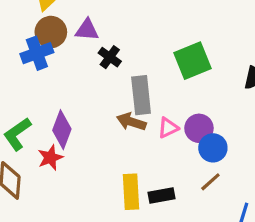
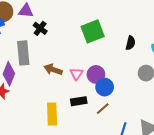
gray rectangle: (141, 95) -> (23, 53), moved
pink triangle: (168, 128) -> (76, 74), turned -32
black rectangle: (162, 195) -> (79, 101), moved

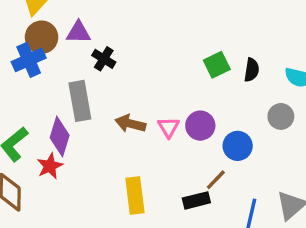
green square: (93, 31) -> (217, 65), moved, size x0.7
blue circle: (105, 87) -> (238, 146), moved
black rectangle: (79, 101) -> (196, 200), moved

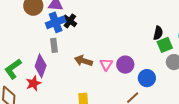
blue cross: (29, 60) -> (56, 22), moved
green square: (217, 65) -> (165, 45), moved
gray rectangle: (80, 101) -> (54, 45), size x0.6

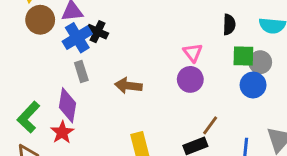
green square: (165, 45) -> (243, 56), moved, turned 35
pink triangle: (106, 64) -> (193, 53), moved
blue circle: (147, 78) -> (253, 85), moved

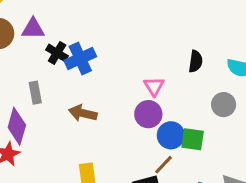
blue cross: (77, 38) -> (80, 59), moved
green square: (243, 56) -> (193, 139), moved
blue circle: (253, 85) -> (171, 135), moved

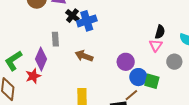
pink triangle: (154, 86) -> (156, 45), moved

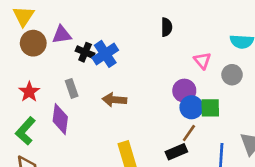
black semicircle: (160, 32) -> (167, 27), moved
purple circle: (126, 62) -> (184, 91), moved
red star: (33, 76) -> (29, 92), moved

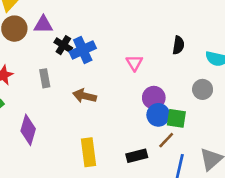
black semicircle: (167, 27) -> (178, 45), moved
pink triangle: (202, 61) -> (134, 63), moved
purple diamond: (60, 119) -> (28, 130), moved
brown line: (189, 133) -> (166, 140), moved

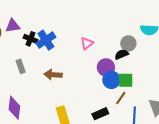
black semicircle: (178, 45) -> (122, 54), moved, turned -112
pink triangle: (134, 63) -> (87, 43), turned 32
gray circle: (203, 89) -> (128, 43), moved

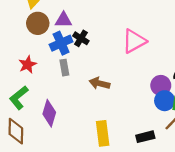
blue cross: (46, 40) -> (61, 43), moved
pink triangle: (87, 43) -> (134, 41), moved, size x1.6

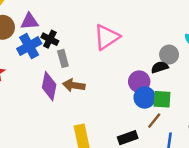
gray rectangle: (64, 68) -> (63, 58), moved
purple diamond: (49, 113) -> (49, 86), moved

